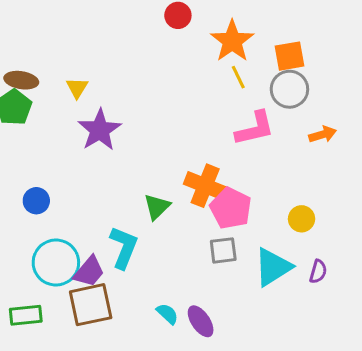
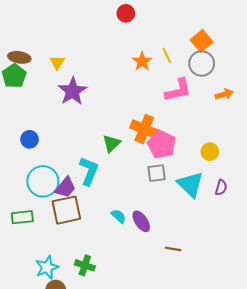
orange star: (232, 41) -> (142, 61), moved, size x0.7
orange square: (289, 56) -> (202, 41), turned -30
cyan triangle: (273, 267) -> (190, 184), turned -44

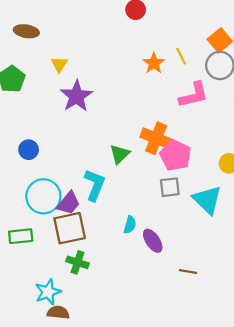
brown ellipse: (19, 57) -> (26, 31), moved
cyan semicircle: (119, 216) -> (130, 225), moved, turned 63
green cross: (85, 265) -> (78, 262), moved

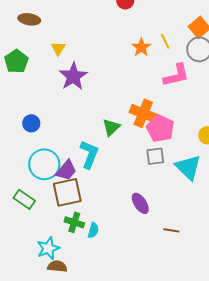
cyan semicircle: (130, 225) -> (93, 230), moved
green rectangle: (21, 236) -> (24, 199), turned 40

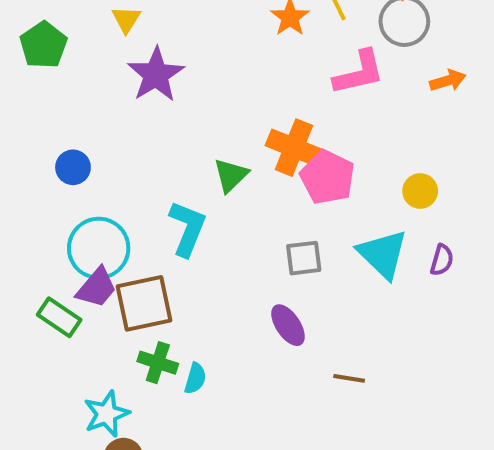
gray square: (155, 156) -> (304, 258), moved
purple trapezoid: (66, 170) -> (97, 288), moved

